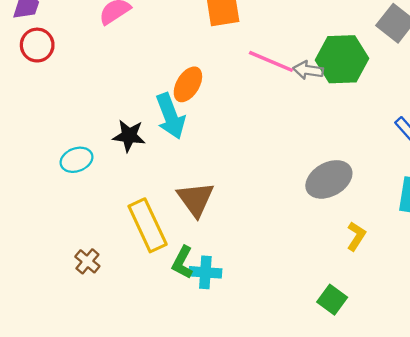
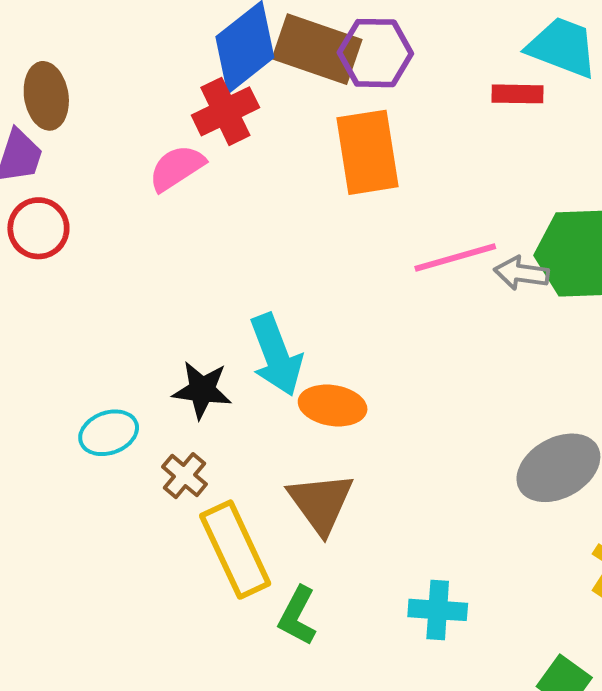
pink line: (271, 61) -> (455, 257), turned -39
orange ellipse: (188, 84) -> (333, 405), moved, turned 68
brown cross: (87, 261) -> (185, 476), moved
cyan cross: (205, 272) -> (438, 610), moved

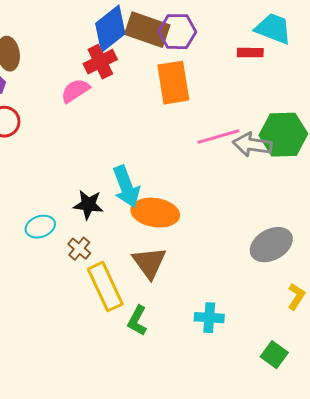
gray arrow: (521, 273) -> (252, 145), size x1.4
orange ellipse: (333, 405) -> (155, 213), size x1.4

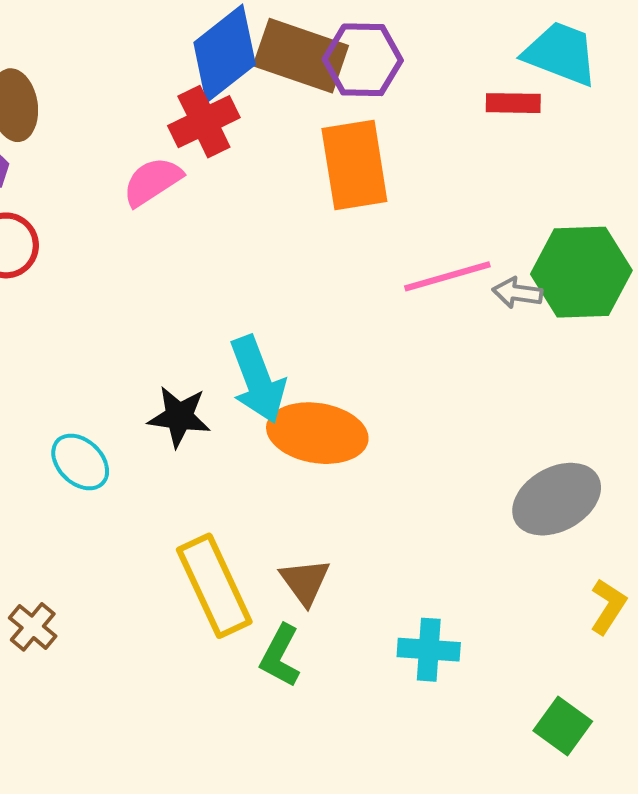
gray arrow: (252, 145) -> (517, 293), size x0.6
cyan ellipse: (40, 227) -> (80, 462), turned 64
brown cross: (79, 249) -> (33, 627), moved
brown triangle: (149, 263) -> (305, 582), moved, size x0.7

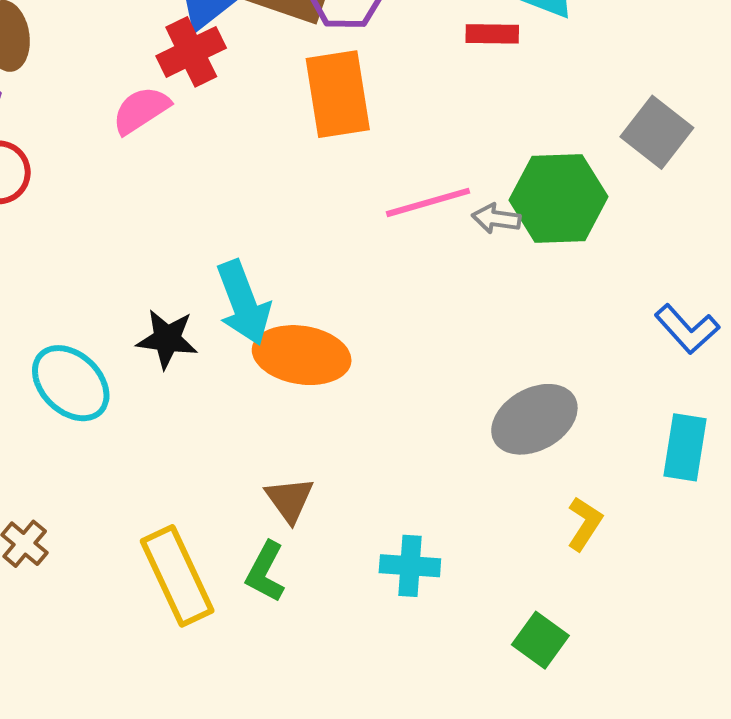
cyan ellipse: (80, 462) -> (71, 383), size x1.4
yellow rectangle: (214, 586) -> (177, 576), moved

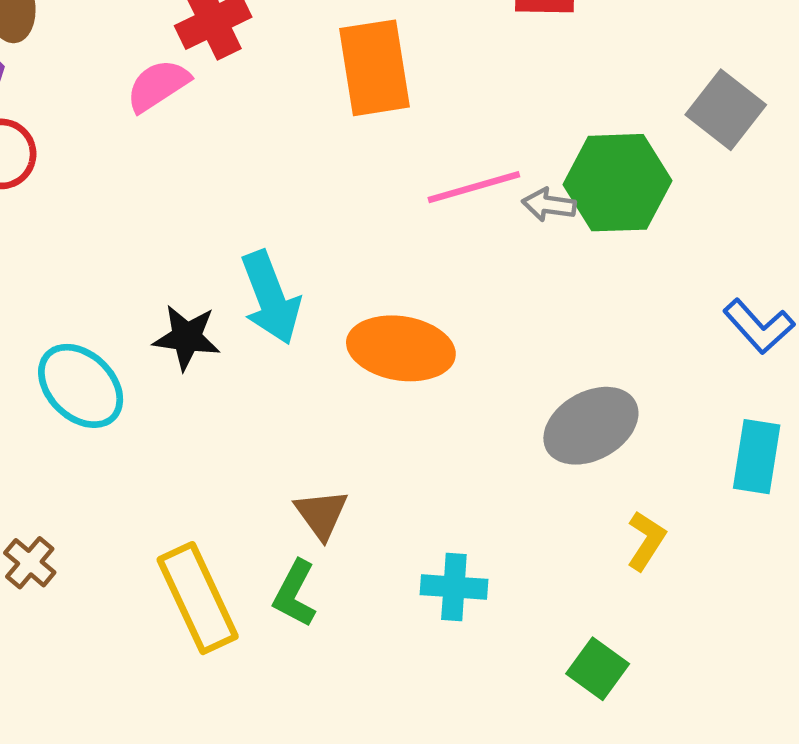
orange ellipse: (302, 355) -> (401, 348), moved

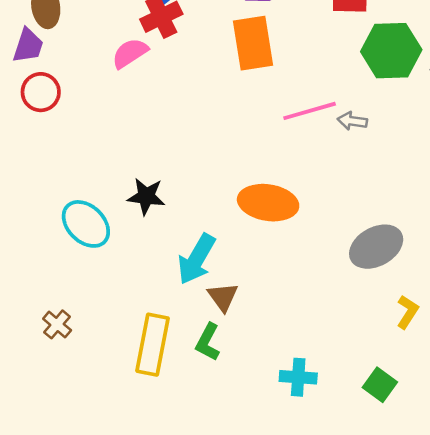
green hexagon: (617, 183) -> (391, 51), moved
cyan arrow: (271, 298) -> (196, 259), moved, turned 51
cyan cross: (454, 587) -> (298, 377), moved
yellow rectangle: (198, 598) -> (153, 345), turned 36

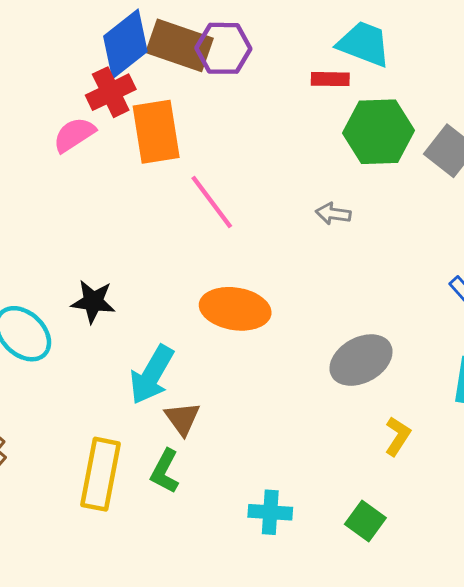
orange rectangle: (253, 43) -> (156, 132), moved
pink line: (310, 111) -> (212, 202), moved, turned 69

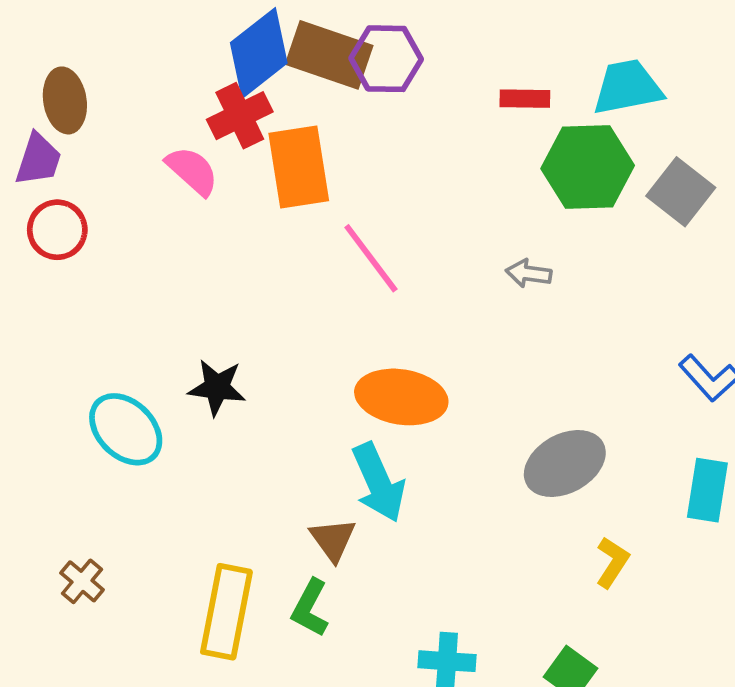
cyan trapezoid: (364, 44) -> (627, 87), moved, turned -32
pink semicircle: (74, 135) -> (192, 171), turned 75
cyan arrow: (152, 375) -> (379, 483), moved, turned -54

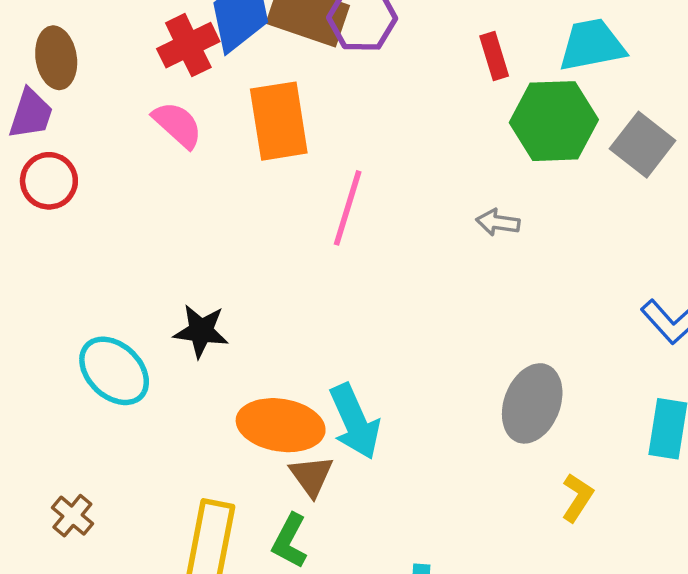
red rectangle: (525, 99) -> (494, 56), turned 72
red cross: (240, 116) -> (188, 45), moved
pink line: (371, 258) -> (348, 208), turned 54
orange ellipse: (401, 397) -> (281, 425), moved
gray ellipse: (565, 464) -> (532, 403), turned -40

